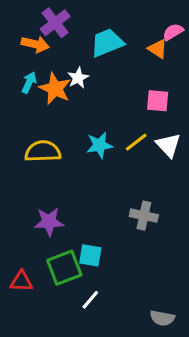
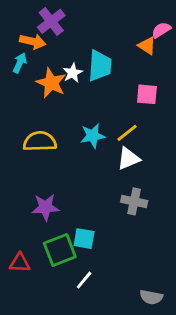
cyan trapezoid: (107, 43) -> (100, 66), moved, turned 116
cyan arrow: (29, 82) -> (20, 63), moved
white triangle: (168, 145) -> (128, 159), moved, turned 50

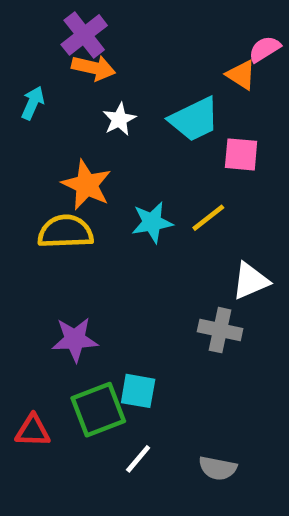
orange arrow: (33, 41) -> (94, 68), moved
cyan trapezoid: (100, 66) -> (194, 119), moved, turned 60
orange star: (51, 83) -> (87, 185), moved
white triangle: (128, 159) -> (250, 281), moved
gray semicircle: (151, 297) -> (218, 468), moved

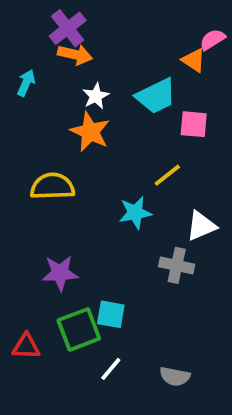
orange star: (87, 185) -> (90, 132), moved
cyan star: (152, 222) -> (135, 213), moved

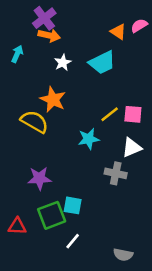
orange triangle: (194, 60) -> (118, 32), moved
pink square: (194, 124) -> (133, 114), moved
orange star: (90, 132) -> (53, 99), moved
yellow semicircle: (52, 186) -> (34, 122), turned 32
gray semicircle: (175, 376) -> (123, 255), moved

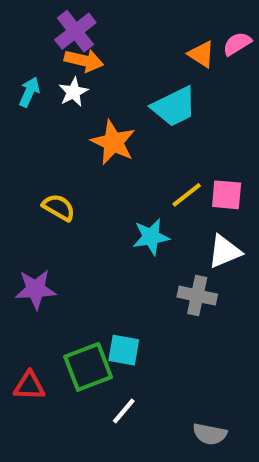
white star: (63, 63) -> (73, 92), moved
orange star: (53, 99) -> (113, 142), moved
yellow semicircle: (34, 122) -> (59, 207), size x0.7
purple star: (39, 178) -> (36, 289), moved

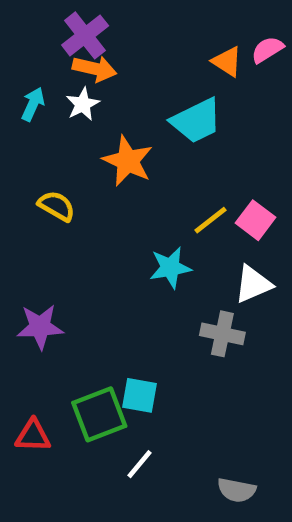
pink square: (227, 195) -> (256, 220), turned 32
yellow semicircle: (59, 207) -> (57, 206), moved

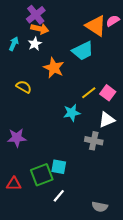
orange triangle: (227, 62) -> (96, 26), size x1.6

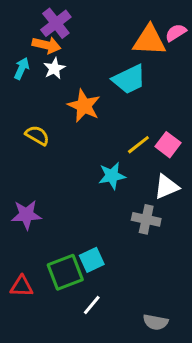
orange triangle: (96, 26) -> (149, 40), turned -30
orange arrow: (40, 29) -> (47, 45), moved
cyan square: (59, 167) -> (92, 260), turned -35

